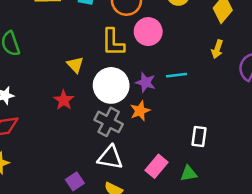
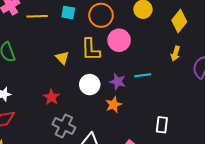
yellow triangle: (75, 65) -> (62, 58), moved
white circle: (111, 85) -> (90, 85), size x0.7
gray cross: (109, 122) -> (64, 126), moved

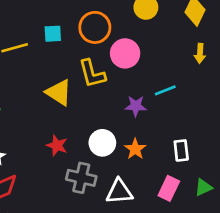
yellow triangle: (62, 58) -> (59, 92), size x1.5
white circle: (90, 85) -> (102, 143), moved
orange star: (114, 105) -> (135, 149), moved
white rectangle: (162, 125) -> (181, 150), moved

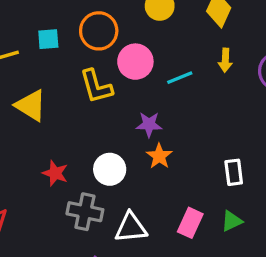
cyan line: (165, 90) -> (180, 78), moved
yellow triangle: (59, 92) -> (31, 105), moved
orange star: (135, 149) -> (159, 156), moved
white rectangle: (181, 150) -> (234, 172), moved

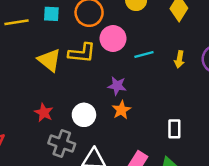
yellow arrow: (225, 60) -> (179, 59), moved
yellow L-shape: (96, 86) -> (82, 53), turned -76
yellow triangle: (31, 105) -> (49, 60), moved

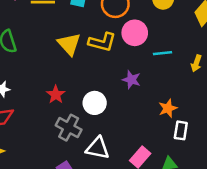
orange star: (121, 110) -> (168, 108), moved

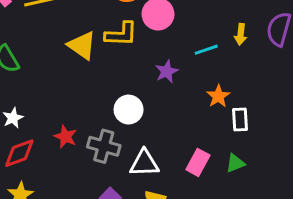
cyan line: (162, 53) -> (206, 50), moved
purple star: (131, 80) -> (167, 71), turned -30
red star: (56, 95) -> (66, 137), moved

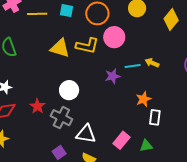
yellow arrow: (241, 34) -> (152, 63), moved, turned 96
yellow triangle: (82, 45) -> (60, 48), turned -30
cyan line: (206, 50) -> (133, 66), moved
white circle: (129, 110) -> (69, 90), moved

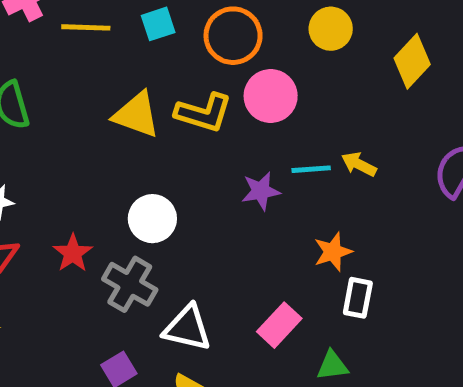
cyan square: (67, 11) -> (158, 24), turned -32
pink rectangle: (122, 140) -> (279, 325), moved

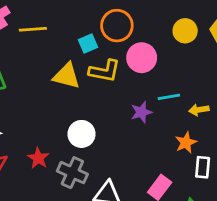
cyan square: (158, 24) -> (88, 44), moved
yellow circle: (331, 29) -> (185, 31), moved
yellow arrow: (359, 164) -> (199, 110), moved, turned -30

